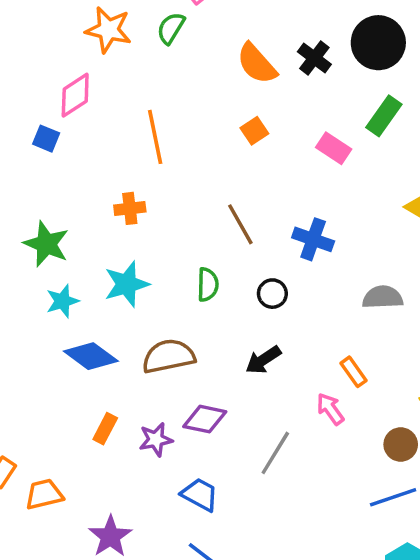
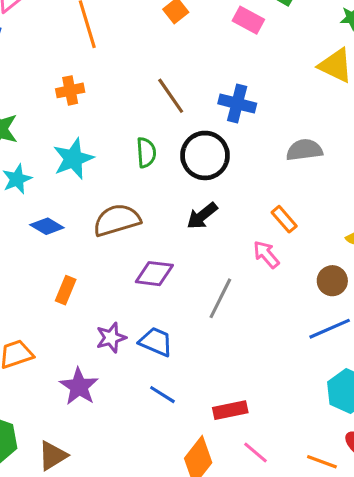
black circle: (272, 294) -> (205, 155), size x1.8
blue diamond: (91, 356) -> (47, 226), size x0.7
purple star: (156, 439) -> (111, 338), moved

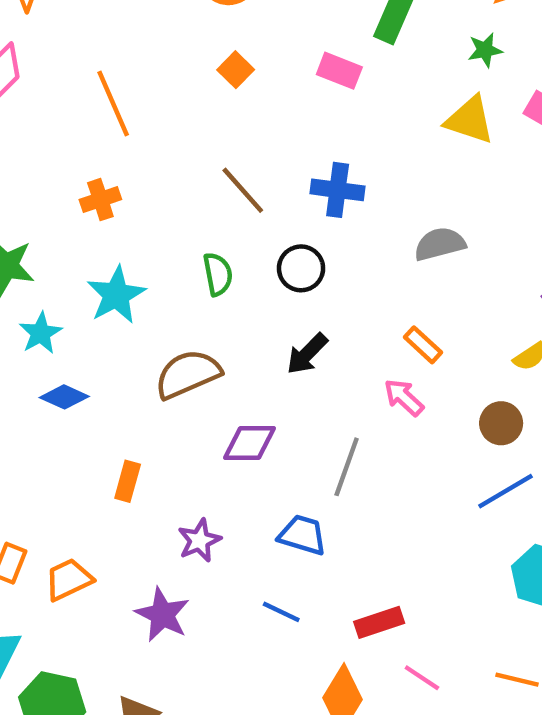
black circle: (205, 155) -> (301, 268), size x0.7
blue diamond: (47, 226) -> (64, 397), moved
blue trapezoid: (156, 342) -> (302, 535), moved

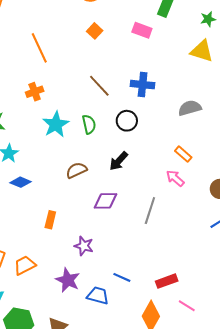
cyan star: (116, 295) -> (56, 124), moved
black arrow: (307, 354) -> (119, 161), moved
brown semicircle: (188, 374) -> (76, 170), size x0.7
blue trapezoid: (302, 535) -> (98, 296), moved
purple star: (199, 540) -> (84, 246), turned -30

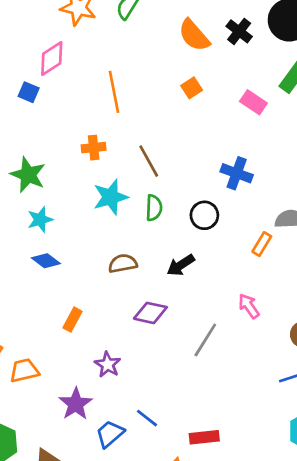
brown line: (99, 86) -> (149, 161), moved
orange rectangle: (183, 154) -> (262, 244), moved, turned 66
blue trapezoid: (98, 296) -> (110, 434), turned -70

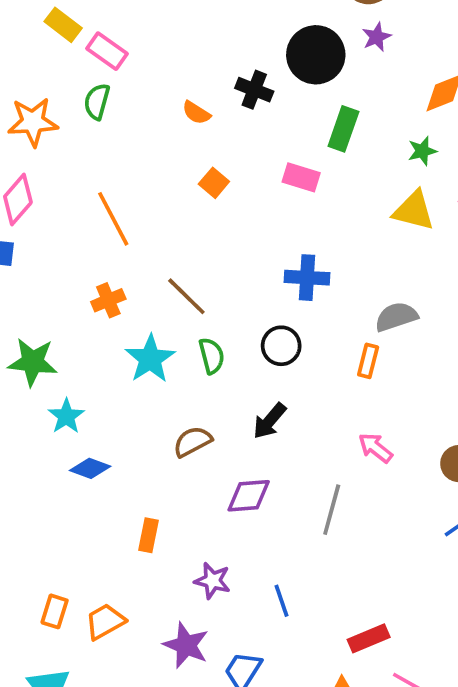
orange semicircle: (194, 35) -> (196, 113), size x0.6
blue line: (147, 418) -> (282, 601), moved, turned 50

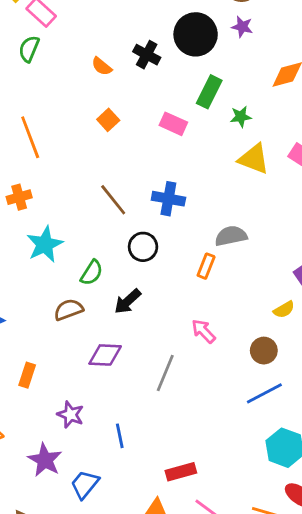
purple star: (376, 37) -> (242, 27), turned 30
green star: (422, 151) -> (241, 117), moved
brown line: (186, 296) -> (113, 200), moved
green semicircle: (212, 356) -> (92, 273), moved, turned 40

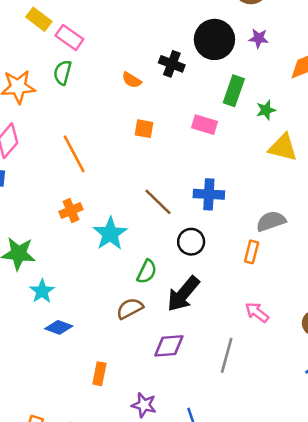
purple star: (242, 27) -> (259, 38), moved
orange square: (108, 120) -> (144, 129), turned -30
cyan star: (45, 244) -> (110, 234), moved
black arrow: (128, 301) -> (183, 294), size x1.4

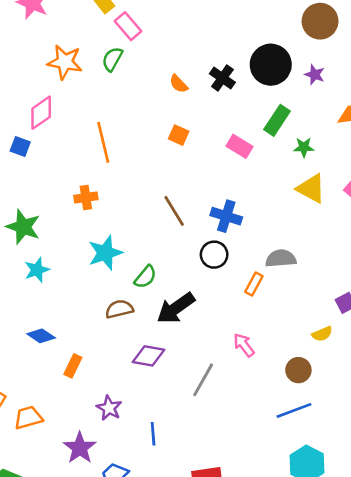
cyan star: (110, 234) -> (105, 253), moved
black circle: (191, 242) -> (214, 255), moved
blue diamond: (59, 327) -> (41, 336), moved

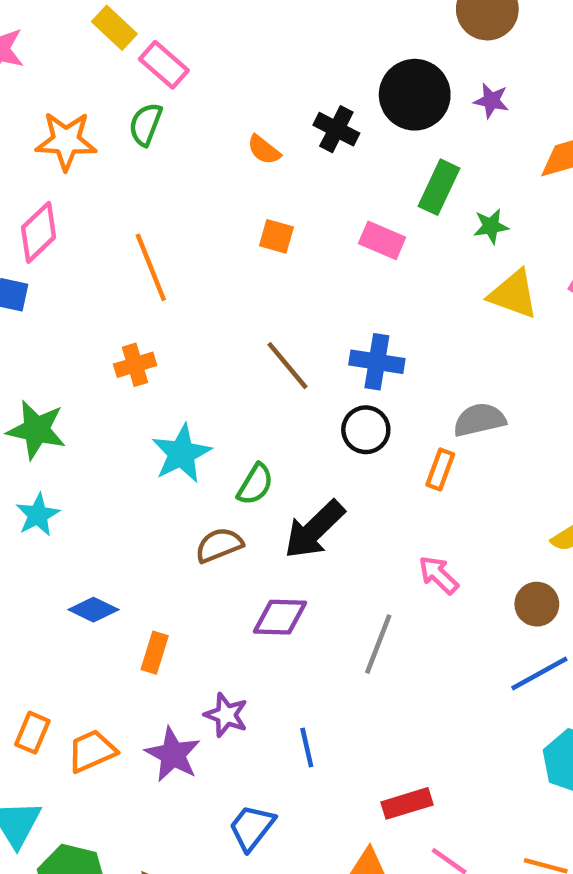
cyan star: (37, 270) -> (38, 515), moved
purple star: (80, 448) -> (173, 754), moved

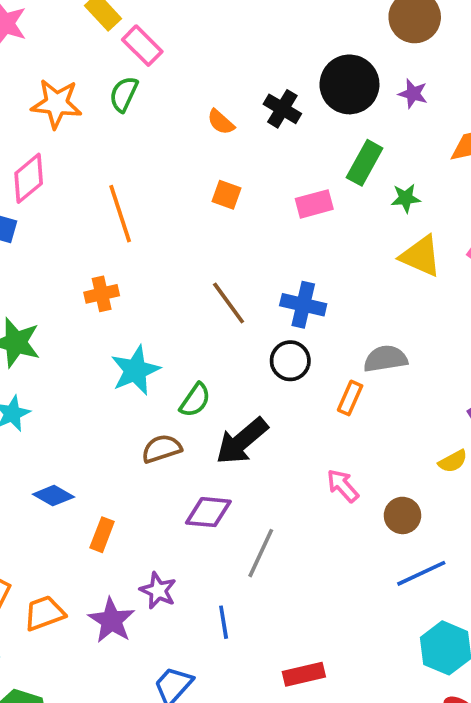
pink rectangle: (382, 240) -> (314, 204), turned -42
brown circle: (537, 604) -> (402, 515), moved
gray line: (378, 644) -> (261, 553), moved

